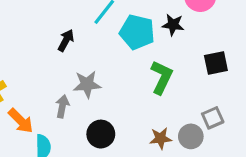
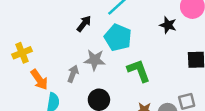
cyan pentagon: (137, 32) -> (118, 38), moved
green L-shape: (162, 77) -> (139, 71), moved, turned -55

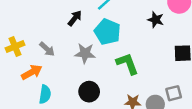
gray arrow: (73, 74) -> (47, 49), moved, turned 112
orange arrow: (39, 80) -> (32, 72), turned -84

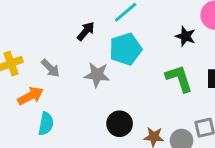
cyan pentagon: (107, 32) -> (126, 49), turned 30
green L-shape: (127, 64) -> (179, 78), moved
black circle: (89, 92) -> (120, 124), moved

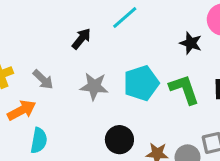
cyan pentagon: (126, 49) -> (141, 83), moved

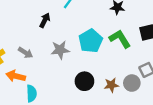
orange arrow: (22, 110) -> (16, 76), turned -126

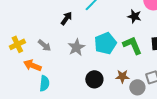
gray star: (60, 50) -> (76, 47), turned -30
brown star: (111, 85) -> (122, 76), moved

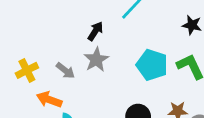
cyan pentagon: (105, 43) -> (152, 65), turned -30
gray star: (76, 47) -> (96, 60), moved

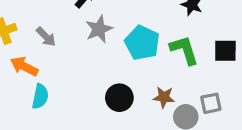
gray star: (96, 60) -> (99, 29), moved

